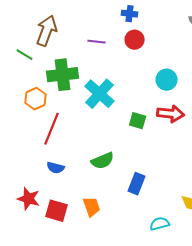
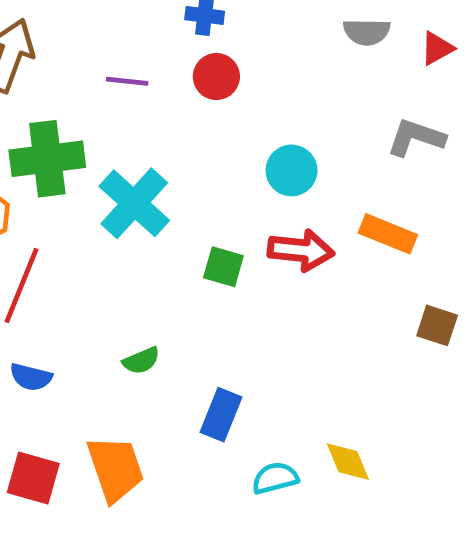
green semicircle: (103, 161) -> (141, 361), size x0.7
orange trapezoid: (92, 207) -> (115, 469), size x1.4
cyan semicircle: (160, 224) -> (275, 478), moved

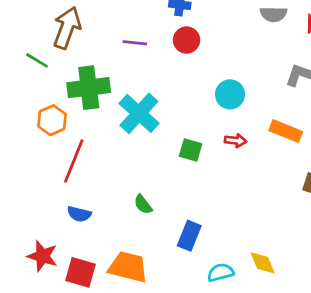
red arrow: (301, 250) -> (235, 141), size x0.6
green semicircle: (141, 361) -> (143, 204), turned 75
orange trapezoid: (115, 469) -> (128, 267), turned -57

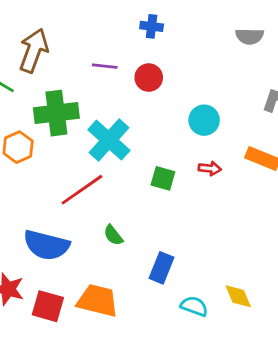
red circle: (187, 40) -> (149, 78), moved
red line: (74, 161) -> (82, 190), moved, turned 33
blue semicircle: (79, 214) -> (46, 245), size x1.8
cyan semicircle: (220, 272) -> (194, 306), turned 35

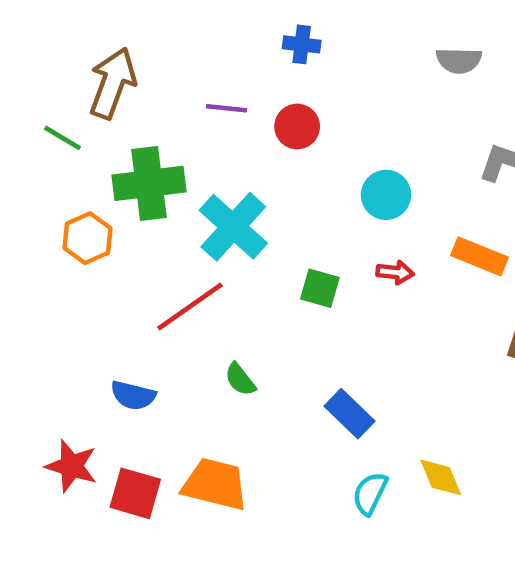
blue semicircle: (46, 245) -> (133, 395), size x0.6
blue rectangle: (161, 268) -> (350, 414), moved, turned -68
cyan semicircle: (194, 306) -> (370, 493), turned -84

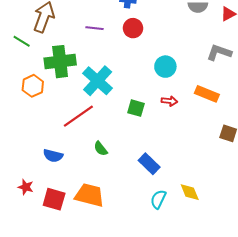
red circle: (297, 126) -> (133, 28), moved
red star: (72, 466) -> (26, 187), size x0.7

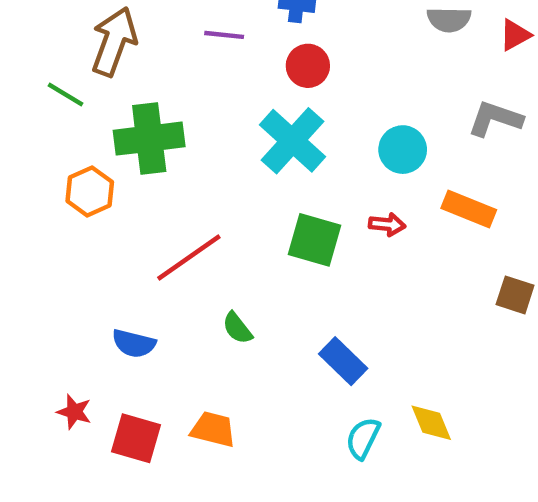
purple line: (95, 28) -> (224, 35), moved
cyan circle: (165, 67) -> (403, 150), moved
cyan cross: (98, 81) -> (292, 141), moved
green square: (136, 108) -> (314, 240), size x1.4
orange trapezoid: (89, 195) -> (213, 429), size x0.7

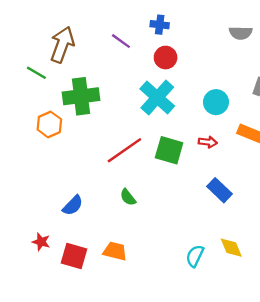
purple line: (224, 35) -> (121, 41), turned 30
red line: (189, 258) -> (124, 150), moved
blue semicircle: (134, 343) -> (73, 205), turned -60
blue rectangle: (343, 361) -> (220, 190), moved

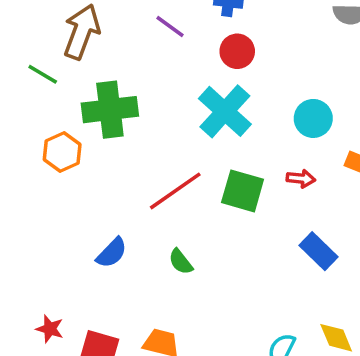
blue semicircle: (73, 205) -> (112, 253), moved

